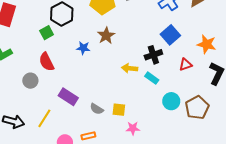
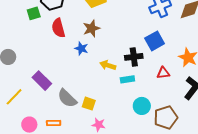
blue star: (83, 48) -> (81, 48), moved
red semicircle: (47, 62) -> (58, 28), moved
cyan rectangle: (152, 78) -> (127, 79), turned -56
gray semicircle: (97, 109) -> (67, 98), size x1.5

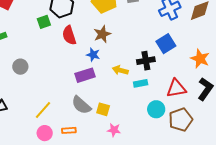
red triangle: (163, 73) -> (176, 88), moved, size x1.5
purple rectangle: (42, 81) -> (85, 75), moved, turned -60
yellow line: (14, 97) -> (43, 110), moved

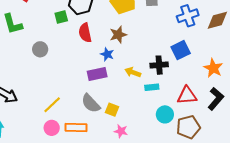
gray circle: (20, 67) -> (40, 49), moved
orange rectangle: (69, 130) -> (76, 127), size x1.5

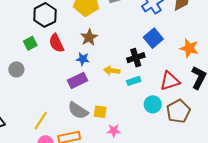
green square: (61, 17) -> (30, 43), moved

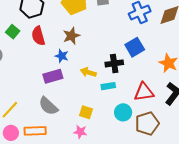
green square: (30, 43) -> (13, 32), turned -32
yellow square: (100, 112) -> (86, 112), moved

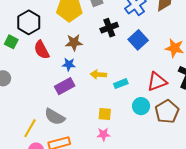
green square: (13, 32) -> (11, 42), moved
brown star: (71, 36) -> (74, 42), turned 30
black cross: (114, 63) -> (109, 28), moved
gray semicircle: (48, 106) -> (55, 117), moved

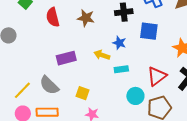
blue square: (138, 40) -> (149, 31), turned 36
blue star: (69, 64) -> (119, 43), moved
red triangle: (157, 82) -> (157, 76), turned -30
yellow square: (105, 114) -> (82, 93), moved

